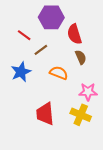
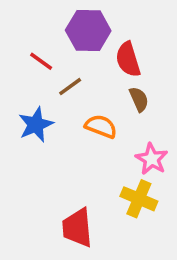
pink star: (88, 92) -> (152, 159), turned 30
red trapezoid: (45, 114) -> (77, 228), moved

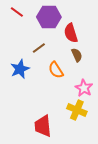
red line: (41, 61) -> (17, 12), moved
orange semicircle: (101, 126) -> (56, 70), turned -144

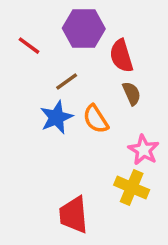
red line: (17, 12) -> (29, 46), moved
blue star: (20, 69) -> (56, 117), moved

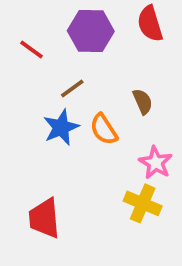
red semicircle: (121, 56) -> (150, 24), moved
red trapezoid: (73, 215) -> (44, 218), moved

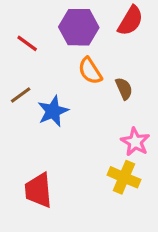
red semicircle: (150, 24) -> (130, 21), turned -132
brown line: (72, 89) -> (21, 95), moved
orange semicircle: (104, 129) -> (90, 71), moved

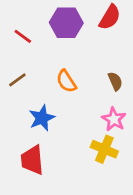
orange semicircle: (90, 71) -> (66, 81), moved
brown semicircle: (124, 89) -> (115, 81), moved
blue star: (53, 111) -> (42, 118), moved

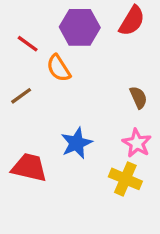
orange semicircle: (66, 81) -> (59, 68), moved
blue star: (42, 118) -> (76, 143), moved
red trapezoid: (32, 160) -> (29, 168), moved, turned 108

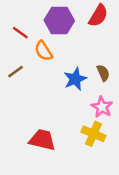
blue star: (76, 143) -> (75, 79), moved
red trapezoid: (29, 168) -> (42, 140), moved

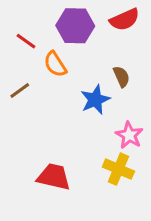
red semicircle: (98, 16) -> (125, 20), turned 35
brown semicircle: (103, 73) -> (122, 77), moved

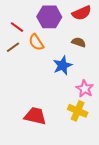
brown semicircle: (122, 77) -> (79, 42), moved, turned -48
brown line: (20, 90) -> (13, 47), moved

